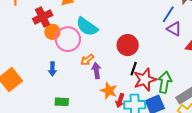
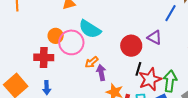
red cross: (43, 17) -> (44, 57), moved, turned 30
purple triangle: (174, 29) -> (155, 38), moved
blue arrow: (52, 69) -> (47, 88), moved

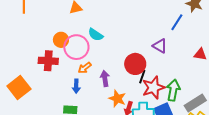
cyan semicircle: (90, 29) -> (96, 35), size x0.7
red circle: (131, 46) -> (135, 64), moved
orange arrow: (92, 62) -> (85, 68), moved
blue arrow: (47, 88) -> (76, 86), moved

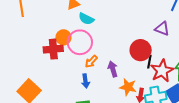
cyan semicircle: (96, 35) -> (86, 19), moved
red cross: (48, 61) -> (53, 49), moved

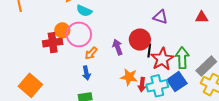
purple arrow: (113, 69) -> (118, 47), moved

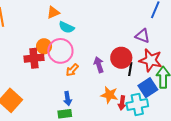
red star: (162, 59) -> (151, 60), moved, turned -30
blue arrow: (86, 73) -> (68, 98), moved
blue square: (177, 82) -> (148, 88), moved

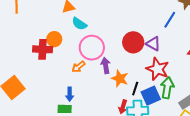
pink circle: (60, 51) -> (92, 48), moved
red circle: (121, 58) -> (133, 42), moved
black line: (130, 69) -> (135, 89), moved
orange star: (109, 95) -> (120, 79), moved

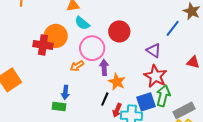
orange circle: (54, 39) -> (56, 36), size x1.5
red circle: (133, 42) -> (119, 31), moved
black line: (135, 89) -> (105, 99), moved

